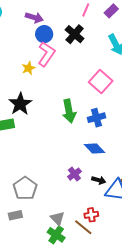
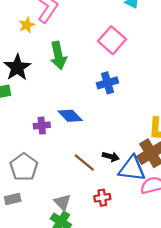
green arrow: (69, 111) -> (58, 56), moved
blue diamond: (94, 148) -> (70, 116), moved
purple cross: (74, 174) -> (42, 126), moved, turned 32
brown line: (83, 227) -> (84, 162), moved

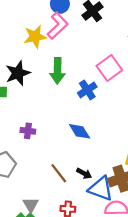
yellow star: (27, 25) -> (35, 37), size x1.5
blue cross: (107, 83) -> (87, 90), moved, turned -30
blue diamond: (70, 116) -> (80, 131), moved

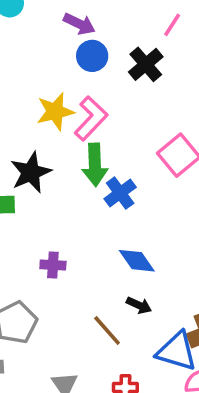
pink L-shape: (58, 26) -> (91, 118), moved
blue cross: (87, 90) -> (120, 193), moved
black arrow: (84, 173) -> (139, 305), moved

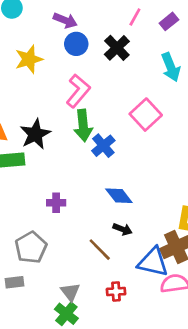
yellow star: (55, 112) -> (29, 59), moved

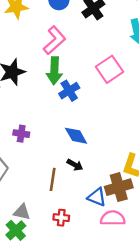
brown line: (100, 250) -> (53, 179), turned 45
blue triangle: (153, 262) -> (97, 197), size x0.7
gray triangle: (70, 292) -> (22, 212), turned -48

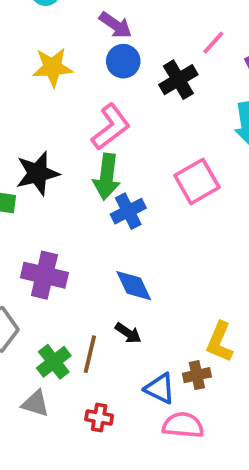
purple cross: (21, 134) -> (44, 275), size x1.6
brown cross: (119, 187) -> (197, 375), size x0.6
green cross: (16, 230) -> (54, 362), moved

